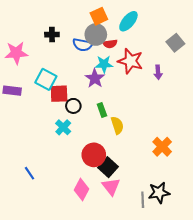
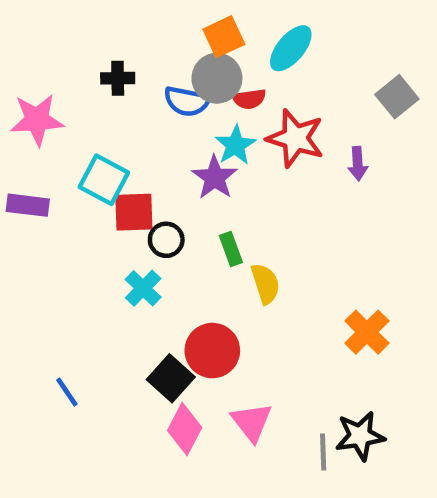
cyan star: (104, 64) -> (235, 145), turned -30
black square: (108, 167) -> (171, 378), moved

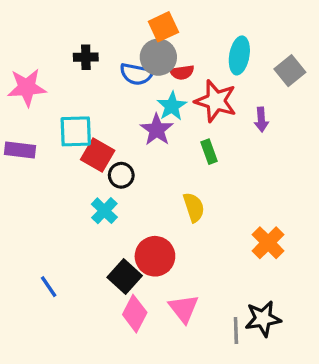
cyan ellipse: (291, 48) -> (239, 55), moved, turned -30
cyan square: (104, 180) -> (76, 131), turned -30
red square: (134, 212) -> (98, 155), turned 32
green rectangle: (231, 249) -> (209, 152), moved

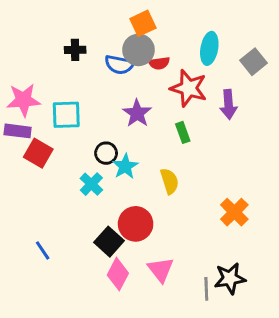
pink star: (27, 88) -> (23, 100), moved
cyan star: (172, 106) -> (125, 166), moved
purple arrow: (261, 120) -> (228, 104), size x1.4
red square: (98, 155) -> (38, 153), moved

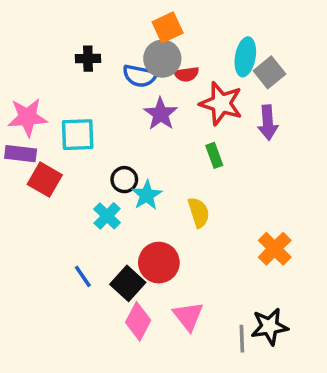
gray square: (254, 62) -> (270, 72), moved
purple star: (137, 113) -> (161, 114), moved
blue line: (43, 250) -> (83, 276), moved

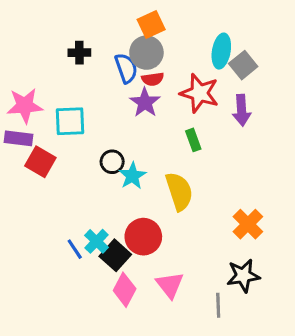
red semicircle: (187, 74) -> (153, 79), moved
blue semicircle: (140, 76) -> (126, 68), turned -120
yellow semicircle: (199, 212) -> (179, 191), size x1.4
cyan cross: (107, 216) -> (97, 241), moved
black star: (270, 327) -> (243, 276), moved

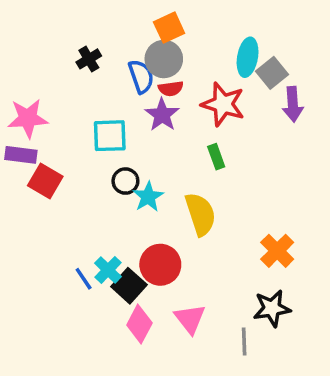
black cross: (79, 53) -> (89, 59), turned -30
purple arrow: (242, 110) -> (293, 104), moved
cyan square: (70, 121) -> (110, 136), moved

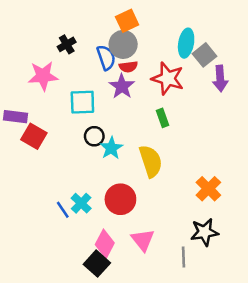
pink star: (28, 118) -> (43, 76), moved
black square: (129, 286) -> (97, 264), moved

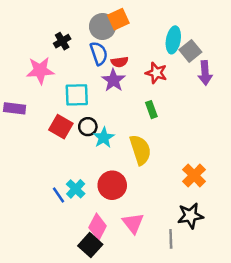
gray circle: (123, 44) -> (102, 26), moved
red star: (168, 79) -> (156, 73), size x0.7
red square: (34, 136) -> (61, 127), moved

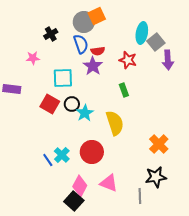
pink star: (40, 70) -> (33, 58), size x0.6
pink triangle: (133, 223) -> (109, 183), turned -30

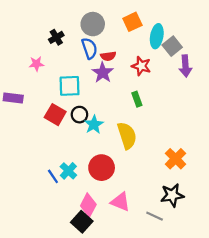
orange square: (97, 16) -> (132, 22), moved
gray line: (140, 196) -> (155, 216), turned -63

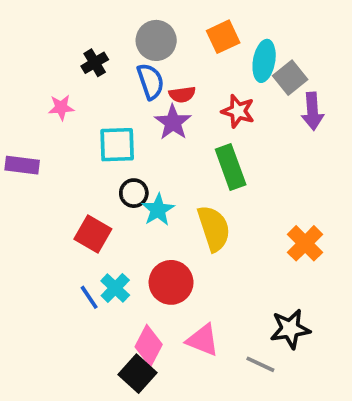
green rectangle: (137, 99) -> (231, 167), size x1.6
red square: (55, 115) -> (93, 234), moved
orange cross: (176, 159) -> (305, 243), moved

